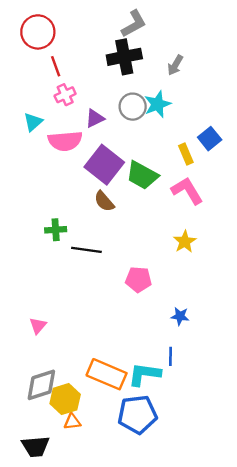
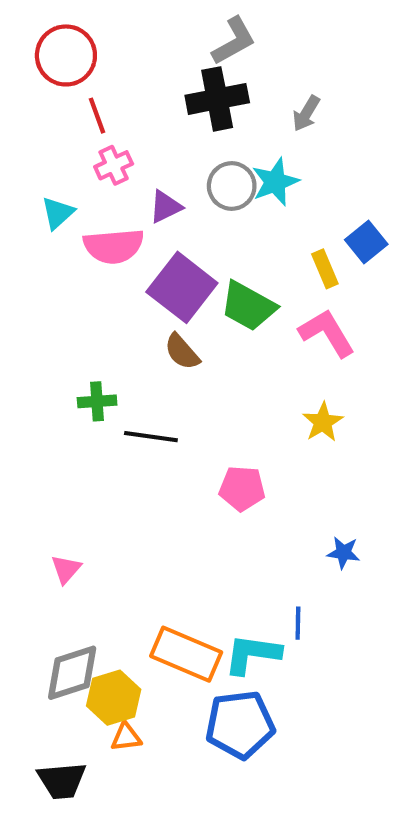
blue star: (180, 316) -> (344, 553), moved

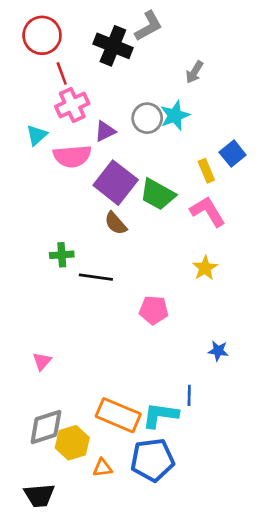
black cross: (217, 99) -> (113, 46), moved, turned 33
pink cross: (114, 165) -> (72, 105), size x1.4
orange triangle: (126, 737) -> (102, 468), moved

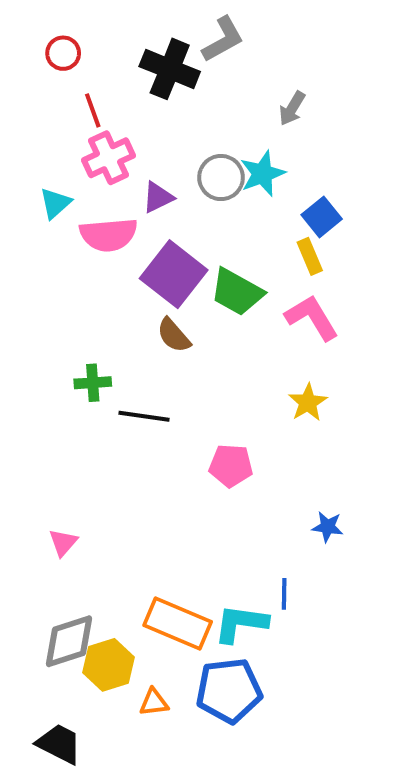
red circle: (42, 35) -> (63, 53), size x0.6
blue square: (233, 154) -> (322, 217), moved
black trapezoid: (39, 495) -> (59, 744), turned -148

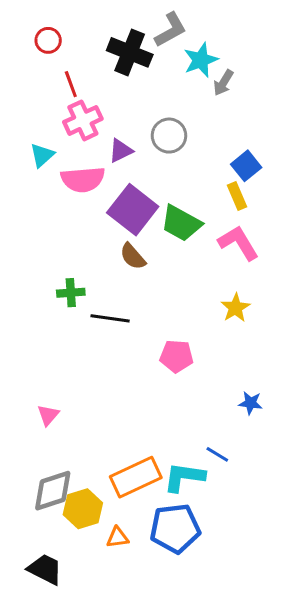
cyan star: (262, 174) -> (201, 60), moved
blue line: (284, 594) -> (217, 454), turned -60
orange rectangle: (178, 623) -> (136, 477), turned -48

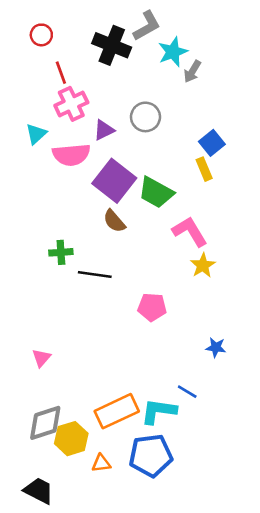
pink L-shape: (239, 243) -> (190, 232), moved

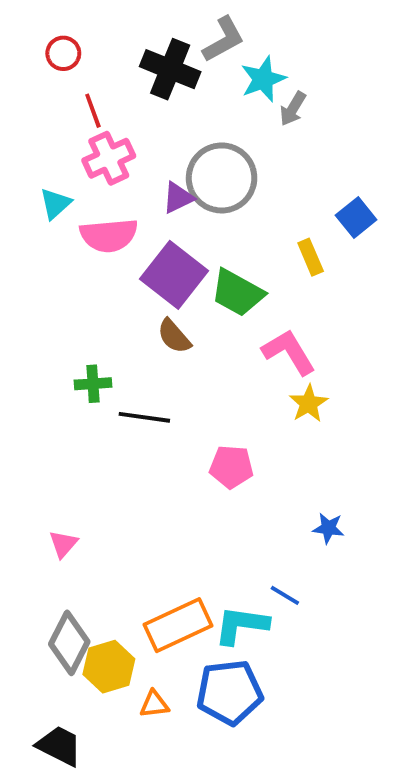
gray circle: (146, 117) -> (222, 178), size x1.5
purple triangle: (104, 130) -> (178, 198), moved
blue square: (212, 143) -> (356, 218), moved
gray diamond: (45, 423) -> (69, 643), turned -45

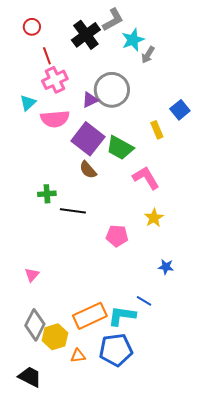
black cross: (170, 69) -> (86, 35), turned 32
yellow star: (309, 403) -> (154, 218), moved

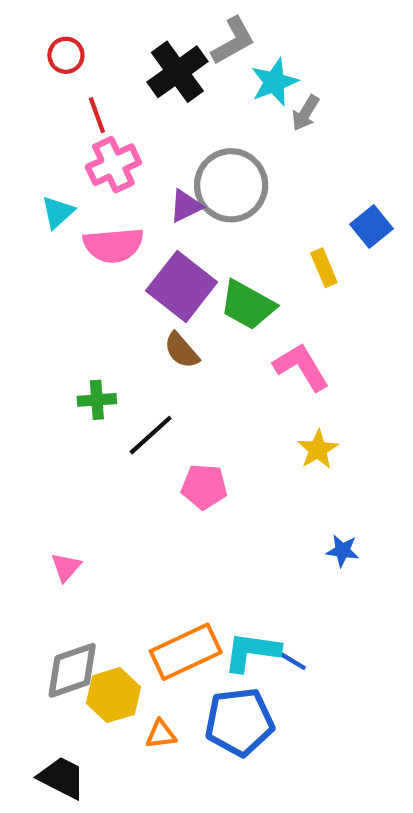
black line: (73, 211) -> (151, 435), turned -50
pink pentagon: (117, 236) -> (204, 487), moved
blue line: (144, 301) -> (291, 660), moved
gray diamond: (35, 325) -> (72, 670), turned 44

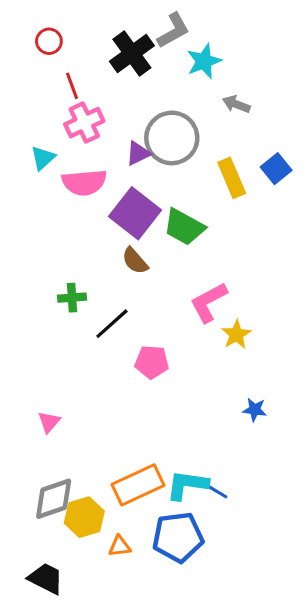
gray arrow: (305, 113) -> (236, 104), moved, turned 80
yellow rectangle: (324, 268) -> (232, 178), moved, size x1.4
pink L-shape: (301, 367) -> (209, 302), moved, turned -87

